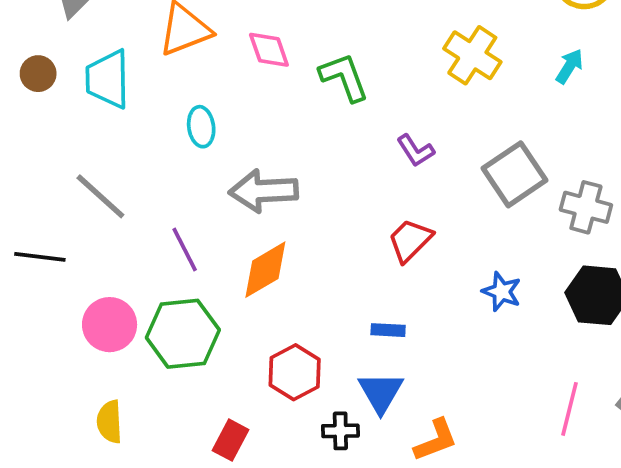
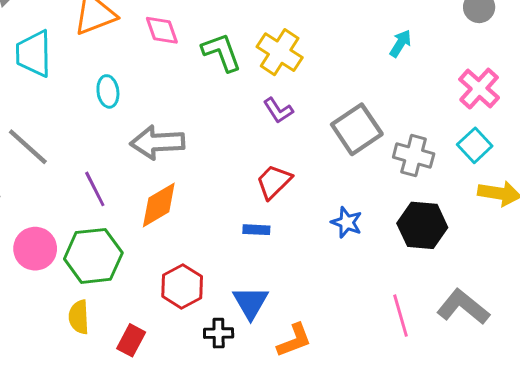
yellow cross: (472, 55) -> (280, 52), moved
blue rectangle: (388, 330) -> (256, 230), moved
pink line: (569, 409) -> (400, 316), turned -30
yellow semicircle: (110, 422) -> (79, 317), moved

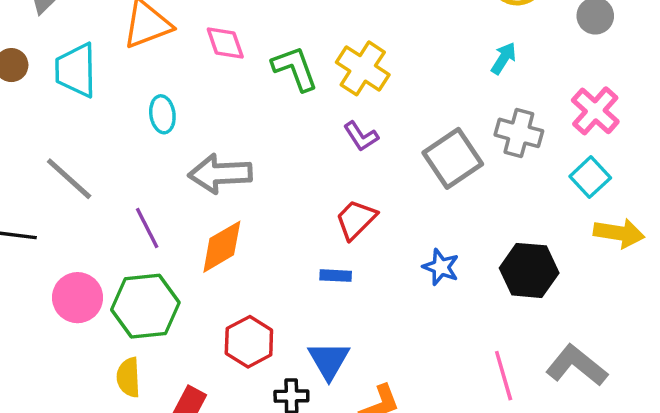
gray cross: (414, 155) -> (519, 133), moved

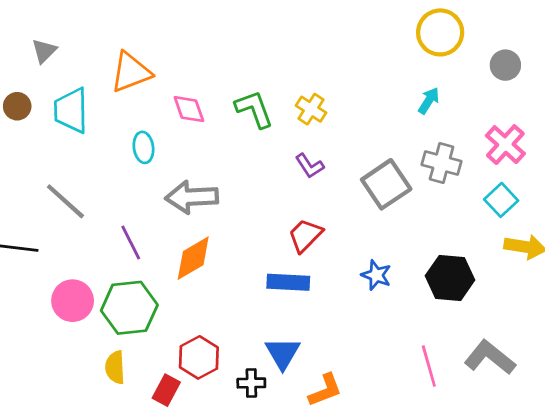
pink diamond: (225, 43) -> (189, 109), moved
yellow cross: (363, 68) -> (311, 109), size x0.7
blue rectangle: (336, 276) -> (288, 282), size x1.6
red hexagon: (249, 342) -> (199, 357), moved

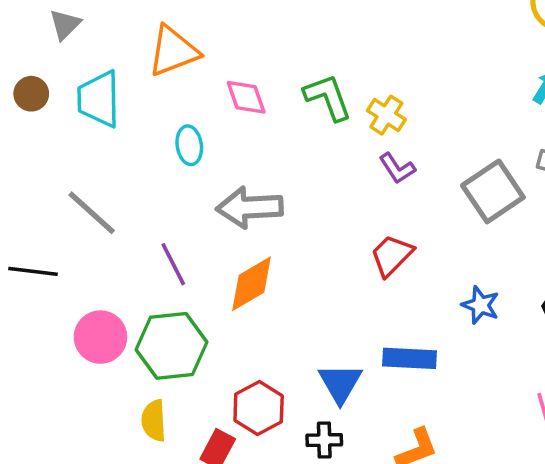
yellow cross: (311, 109) -> (386, 115), moved
blue rectangle: (288, 282) -> (410, 358), moved
blue triangle: (283, 353) -> (340, 383), moved

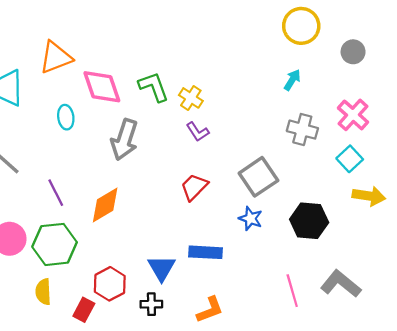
pink diamond: (246, 97) -> (102, 87), size x1.5
gray square: (493, 191) -> (258, 177), moved
gray arrow: (250, 207) -> (124, 140), moved, turned -69

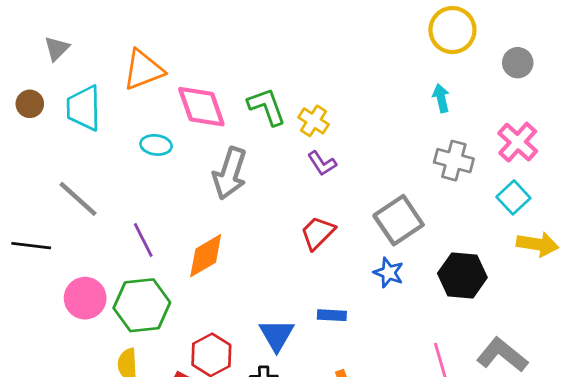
cyan arrow: (292, 80) -> (441, 98), turned -45
cyan ellipse: (66, 117) -> (156, 145), turned -75
blue rectangle: (205, 252) -> (332, 315), size x0.7

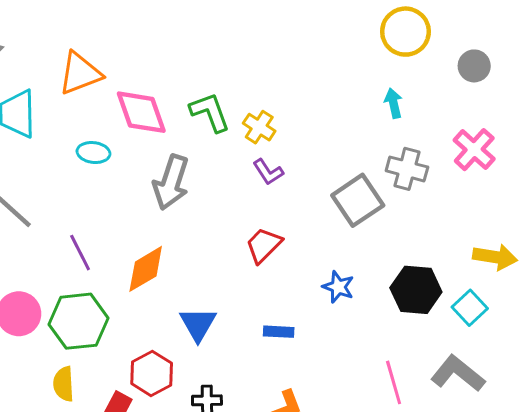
cyan square: (513, 197) -> (470, 308), moved
gray square: (399, 220) -> (358, 200), moved
blue triangle: (277, 335) -> (198, 324), moved

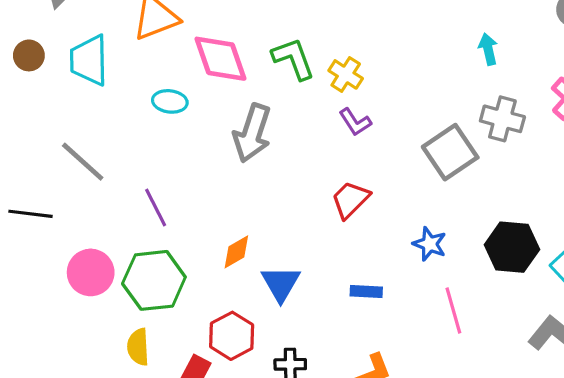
orange diamond: (146, 269) -> (236, 252), moved, size x0.7
pink line: (394, 382) -> (453, 310), moved

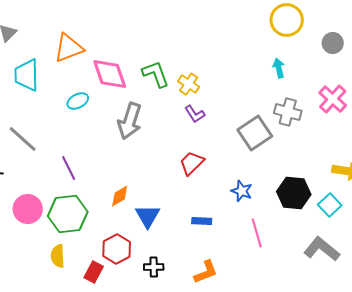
cyan ellipse: (170, 101) -> (78, 101), turned -35

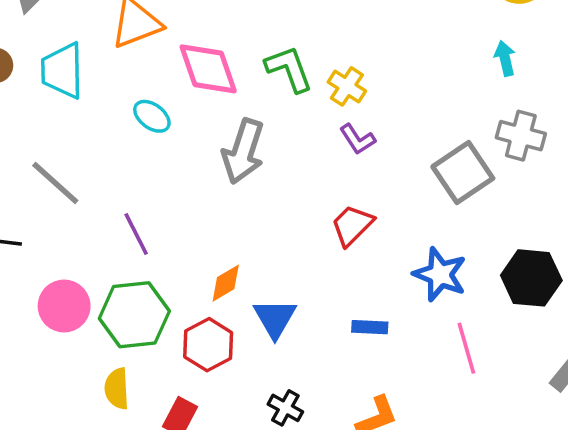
cyan ellipse: (78, 101) -> (152, 116), turned 65
blue star: (242, 191) -> (440, 274), size x1.4
red hexagon: (117, 249) -> (208, 345), moved
black cross: (154, 267) -> (285, 408), turned 30

